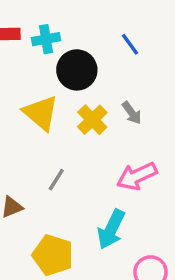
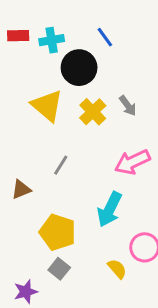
blue line: (130, 44) -> (105, 37), moved

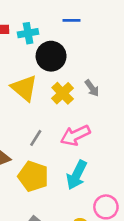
blue line: (105, 37) -> (71, 20), moved, turned -54
pink arrow: (132, 162) -> (75, 135), moved
yellow pentagon: (58, 232) -> (33, 176), moved

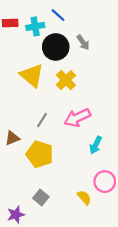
blue line: (71, 20) -> (58, 15), moved, turned 42
gray arrow: (92, 88) -> (83, 42), moved
cyan arrow: (77, 175) -> (96, 145), moved, size x0.7

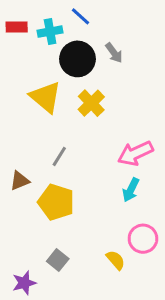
pink arrow: (77, 118) -> (135, 153), moved

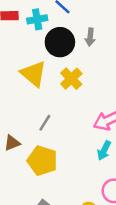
gray arrow: (114, 53) -> (90, 37), turned 42

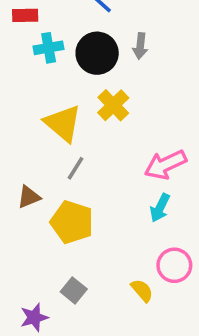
cyan cross: (37, 19) -> (49, 48), moved
yellow triangle: (33, 74) -> (63, 123), moved

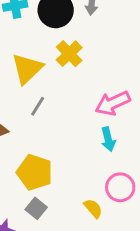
yellow triangle: (63, 123) -> (27, 69), turned 36
cyan arrow: (160, 208) -> (108, 139), turned -40
yellow pentagon: (72, 222) -> (35, 172), moved

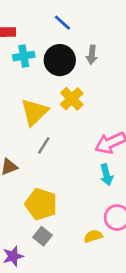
yellow semicircle: (93, 208) -> (93, 236), turned -66

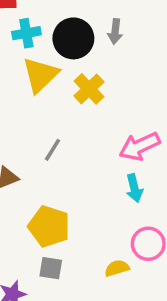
yellow triangle: (34, 112) -> (40, 75), moved
gray square: (42, 236) -> (51, 268), turned -30

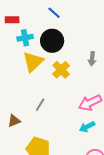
gray arrow: (115, 31) -> (92, 59), moved
cyan arrow: (134, 188) -> (87, 127), turned 77

